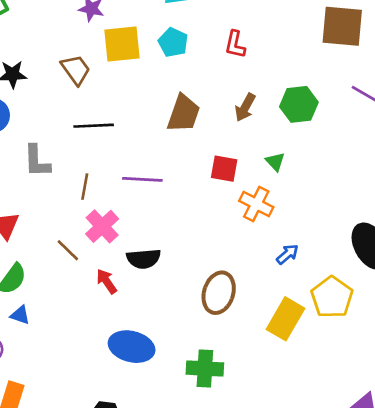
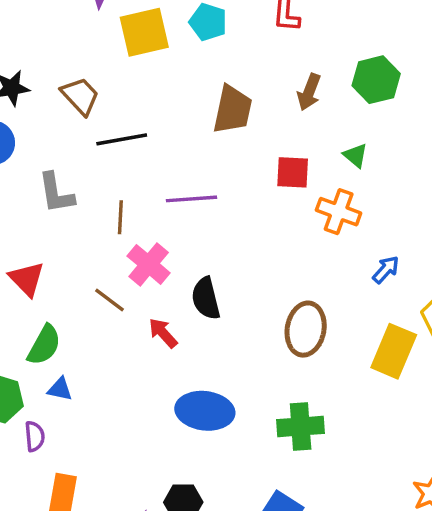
brown trapezoid: (76, 70) -> (80, 96), moved
black semicircle: (144, 259) -> (206, 298), turned 88

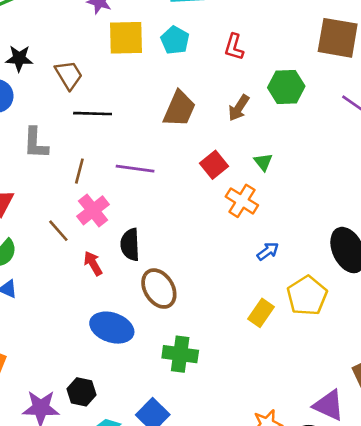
green hexagon: (376, 80) -> (286, 87), moved
red square: (293, 172) -> (214, 165), turned 36
brown ellipse: (306, 329) -> (159, 289), moved, turned -54
yellow rectangle: (394, 351) -> (261, 313), size x0.7

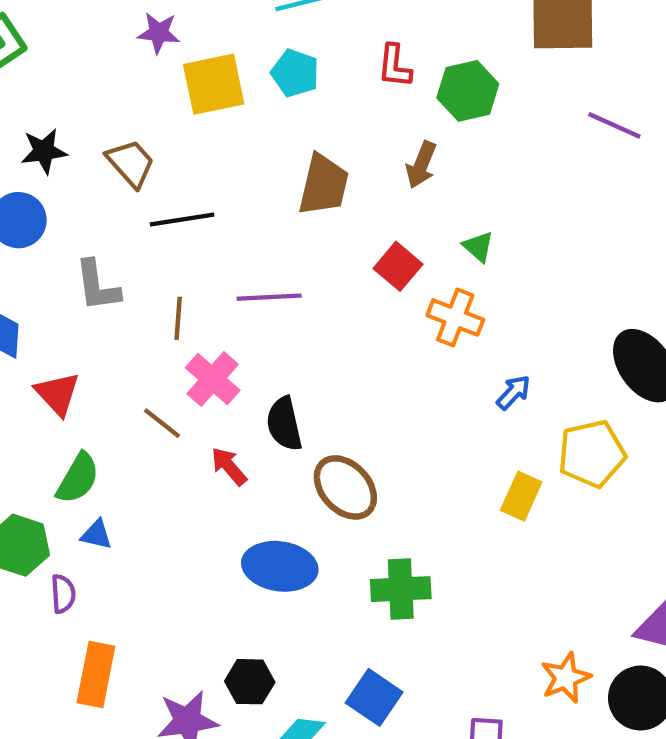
green hexagon: (286, 87) -> (468, 91), moved
yellow pentagon: (307, 296) -> (592, 454), turned 30

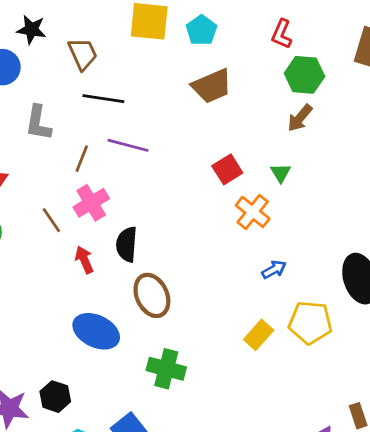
red L-shape: (395, 66) -> (282, 34), moved
brown arrow: (421, 165) -> (300, 118), moved
brown trapezoid: (324, 185) -> (212, 86), moved, turned 36
purple line: (269, 297) -> (128, 145), moved

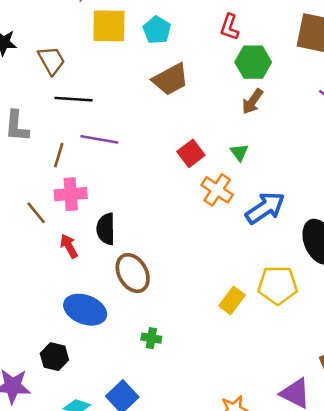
pink cross: (91, 203) -> (71, 194), turned 32
blue arrow: (274, 270) -> (265, 208), moved, size x1.8
green cross: (166, 369) -> (151, 338), size x0.6
black hexagon: (55, 397) -> (54, 357), moved

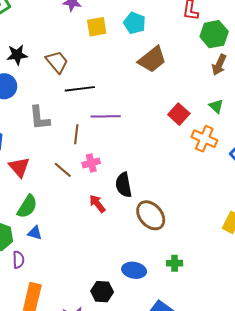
yellow square: (109, 26) -> (97, 27), size x0.7
pink cross: (71, 194) -> (91, 163), size x0.7
brown line: (36, 213) -> (63, 170), moved
blue ellipse: (85, 310) -> (134, 270), moved, size x0.7

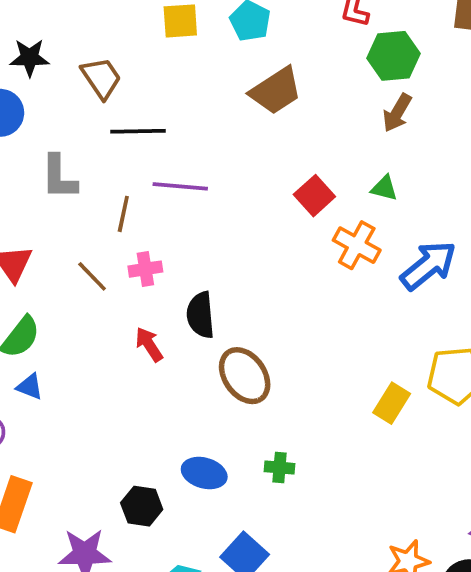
green triangle: (216, 106) -> (384, 188), turned -35

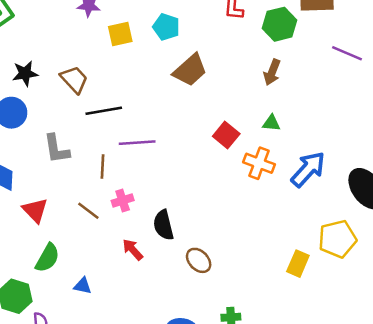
green hexagon: (393, 56) -> (279, 24), moved
brown ellipse: (245, 376) -> (199, 260), size x0.7
blue triangle: (30, 387) -> (83, 286), moved

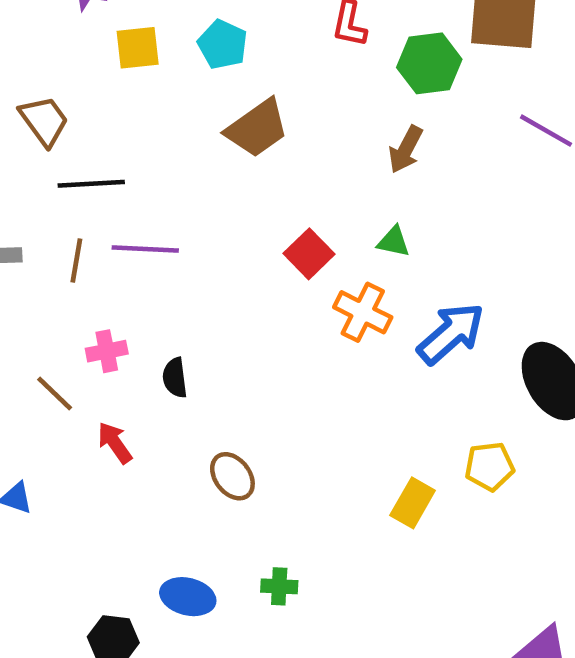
brown line: (103, 166) -> (76, 261), moved
brown line: (88, 211) -> (55, 393), moved
black semicircle: (163, 225) -> (175, 378), moved, size x0.7
yellow pentagon: (337, 239) -> (490, 466), size x0.7

